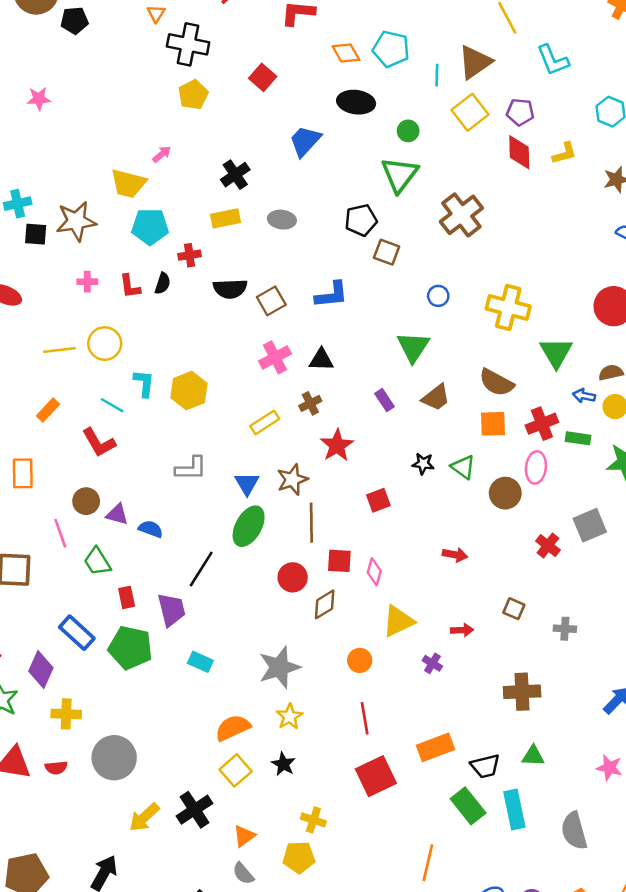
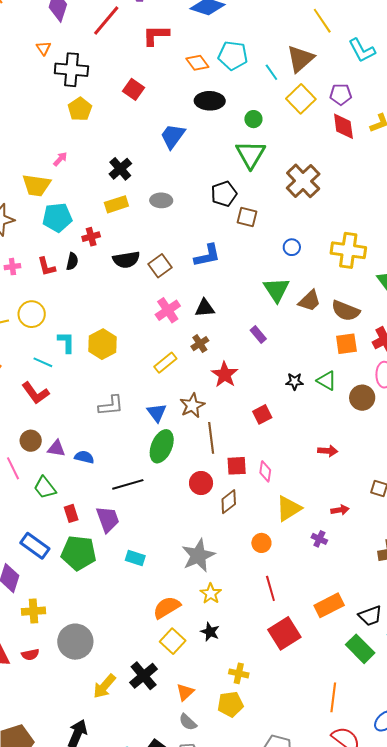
cyan line: (437, 75) -> (271, 72), turned -30
brown trapezoid: (436, 397) -> (310, 301), moved
black line: (201, 569) -> (128, 484), turned 48

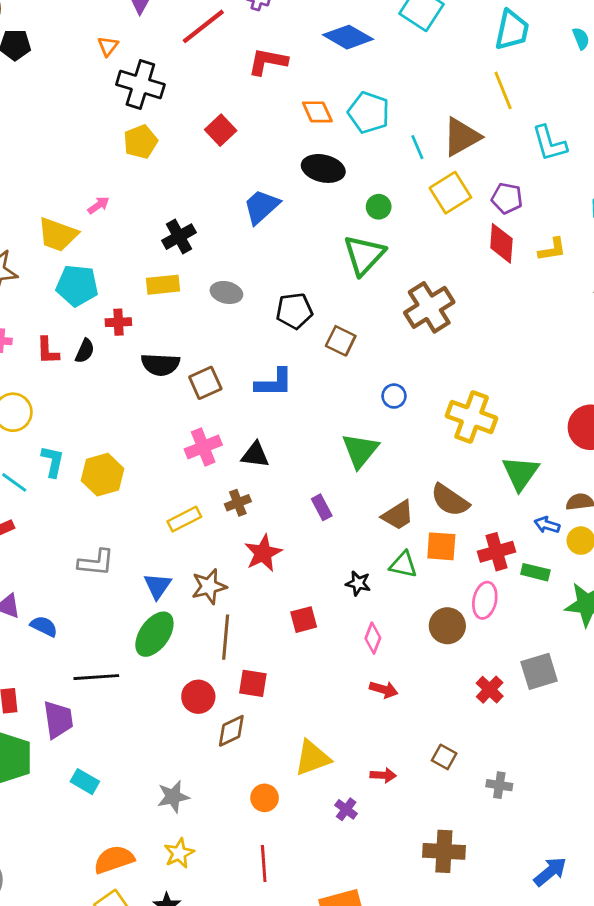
black pentagon: (224, 194) -> (294, 311), moved
brown trapezoid: (310, 301) -> (398, 515), moved
green triangle: (327, 381) -> (403, 565), moved, turned -30
pink diamond: (265, 471) -> (373, 638), moved
gray star: (198, 556) -> (173, 797), size x0.7

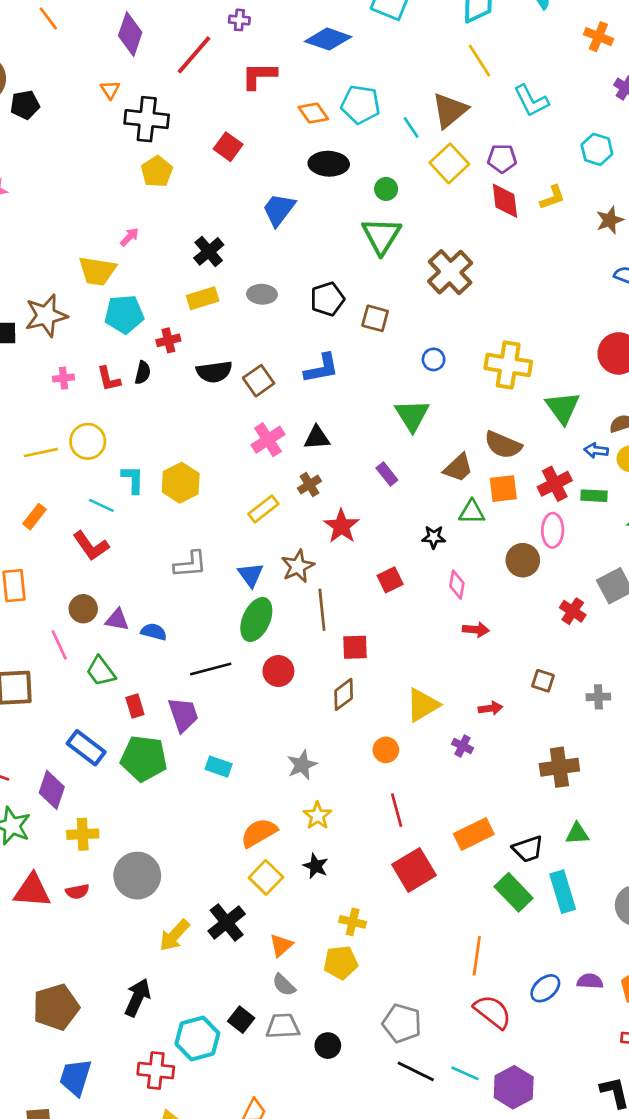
red circle: (198, 697) -> (278, 671), moved

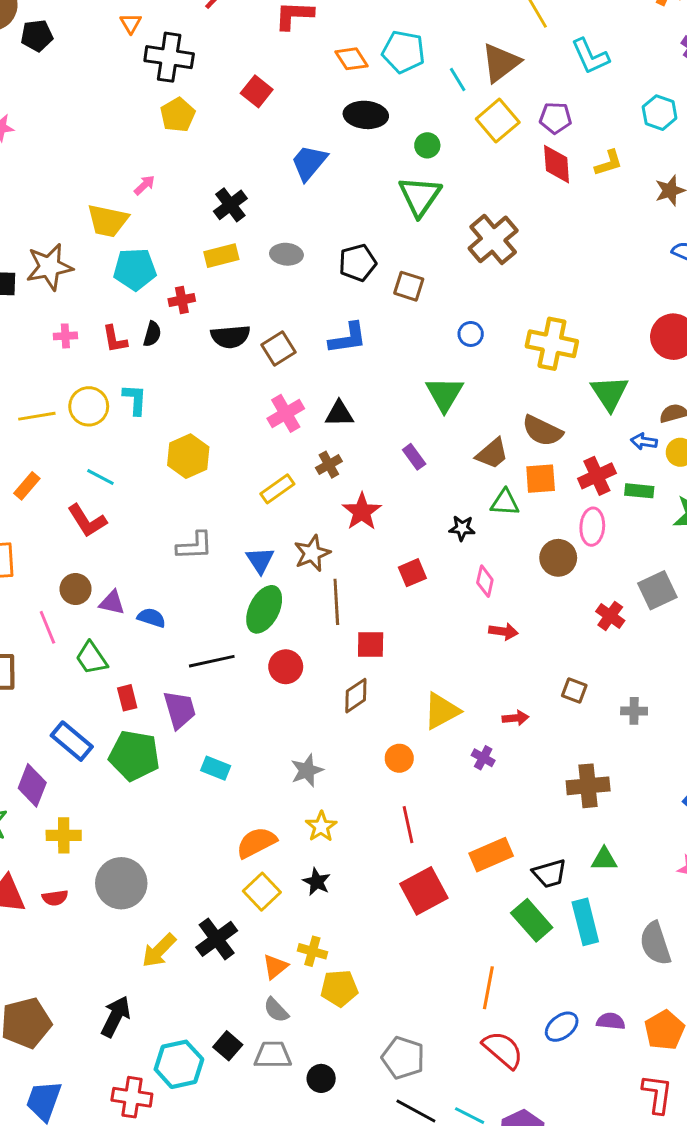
cyan L-shape: (133, 479) -> (135, 400), moved
yellow cross: (353, 922) -> (312, 951), moved

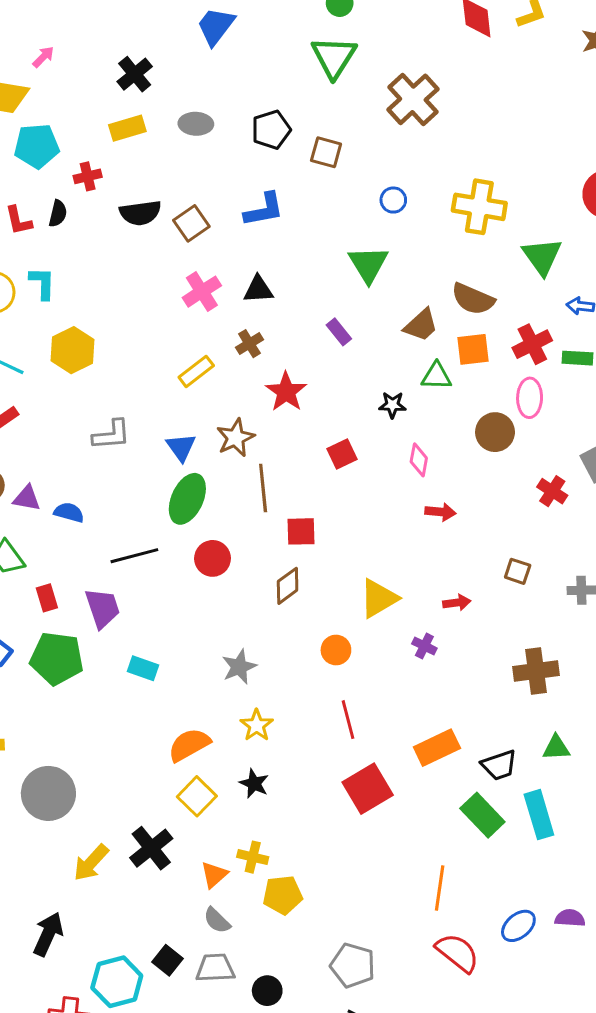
yellow hexagon: (188, 456) -> (73, 350), moved

